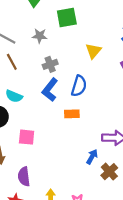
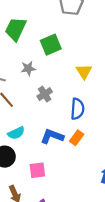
blue L-shape: (50, 90) -> (52, 136), moved, turned 85
cyan semicircle: (14, 96) -> (16, 133), turned -35
orange rectangle: (72, 114) -> (77, 138), turned -40

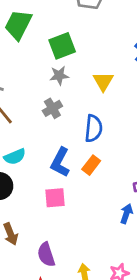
gray star: (28, 68) -> (59, 76), moved
blue L-shape: (52, 136) -> (60, 162), turned -85
pink square: (37, 170) -> (55, 198), moved

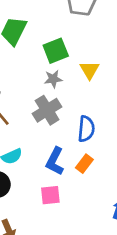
yellow triangle: (103, 81) -> (90, 70), moved
gray cross: (52, 108) -> (47, 110), size x1.5

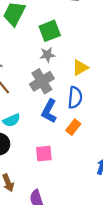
yellow triangle: (90, 70) -> (80, 68), moved, turned 30
blue L-shape: (55, 161) -> (49, 111), moved

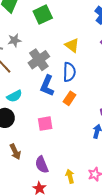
gray star: (47, 55) -> (14, 40), moved
yellow triangle: (80, 68) -> (72, 45), turned -49

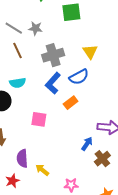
blue semicircle: (69, 72) -> (79, 77), turned 42
yellow arrow: (70, 176) -> (42, 170), moved, turned -56

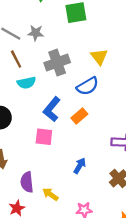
cyan semicircle: (18, 83) -> (26, 83), moved
blue L-shape: (53, 83) -> (52, 109), moved
blue arrow: (87, 144) -> (80, 166), moved

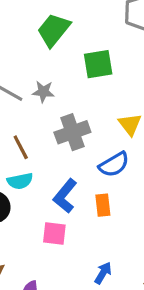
brown line: (16, 59) -> (21, 147), moved
cyan semicircle: (26, 83) -> (20, 181), moved
orange rectangle: (79, 116) -> (103, 205), turned -56

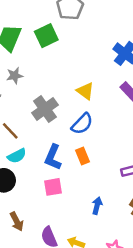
green square: (98, 64) -> (46, 36), moved
gray star: (43, 92) -> (15, 76), moved

